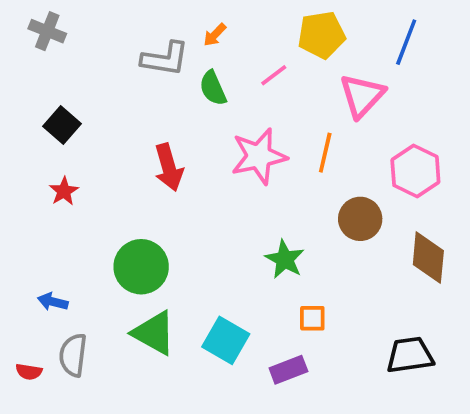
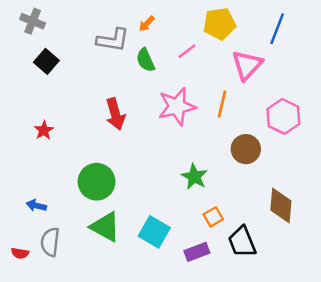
black square: (62, 125) -> (46, 61), moved
brown diamond: (428, 258) -> (281, 206), moved
orange square: (312, 318) -> (213, 217), turned -30
black trapezoid: (410, 355) -> (242, 242), moved, turned -104

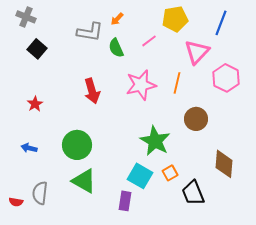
pink hexagon: (283, 116) -> (226, 78), moved
green star: (194, 177) -> (155, 141), size x1.4
blue arrow: (36, 206) -> (29, 148), moved
cyan square: (154, 232) -> (140, 176), moved
purple rectangle: (197, 252) -> (125, 201), moved, turned -60

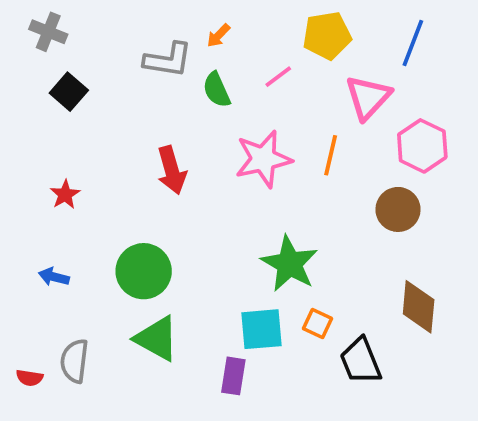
brown circle: (196, 119) -> (398, 209), moved
orange square: (170, 173) -> (318, 324), turned -35
cyan square: (140, 176) -> (261, 329), turned -35

